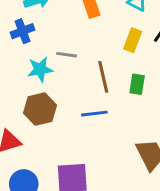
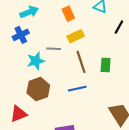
yellow rectangle: (133, 40) -> (76, 36), moved, turned 49

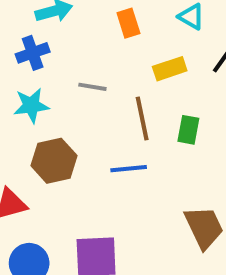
yellow rectangle: (76, 36) -> (170, 69), moved
cyan star: (36, 61) -> (31, 105), moved

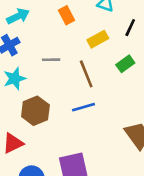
green rectangle: (188, 130) -> (125, 64), moved, turned 54

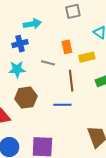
orange rectangle: (66, 15) -> (67, 47), moved

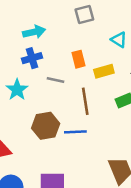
blue cross: (20, 44) -> (32, 58), moved
cyan star: (17, 69) -> (17, 90), turned -30
brown hexagon: (26, 98) -> (46, 126), moved

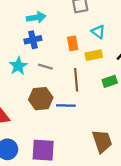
cyan triangle: (119, 40) -> (98, 32), moved
gray line: (55, 80) -> (45, 67), moved

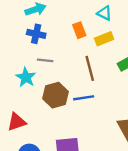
blue cross: (33, 40) -> (36, 34), turned 35
cyan star: (18, 66) -> (26, 77), moved
gray line: (45, 67) -> (45, 60), moved

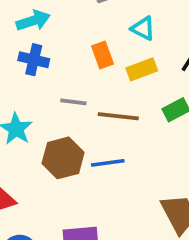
gray line: (45, 60) -> (73, 102), moved
brown line: (90, 68) -> (118, 116), turned -70

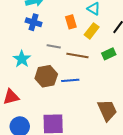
yellow rectangle: (142, 69) -> (92, 31), turned -35

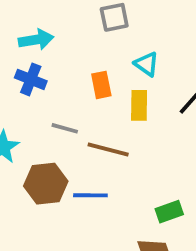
yellow rectangle: (92, 31) -> (139, 105), turned -42
green rectangle: (109, 54) -> (169, 212), moved

